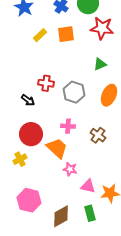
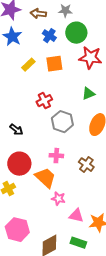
red cross: (46, 83) -> (44, 101), moved, turned -35
green rectangle: (90, 213) -> (78, 243), turned -56

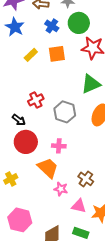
green triangle: (88, 94) -> (91, 84), size x1.5
red cross: (44, 101) -> (36, 100), moved
red circle: (19, 164) -> (26, 142), moved
brown cross: (86, 165) -> (86, 179), moved

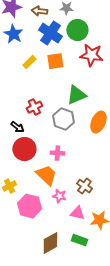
blue cross: (52, 26) -> (50, 33), size x1.6
green triangle: (91, 84) -> (76, 95), moved
pink hexagon: (20, 220) -> (29, 206), moved

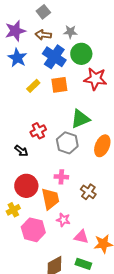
red circle: (24, 149) -> (26, 186), moved
orange trapezoid: (46, 175) -> (50, 199), turned 35
brown cross: (84, 186) -> (88, 192), moved

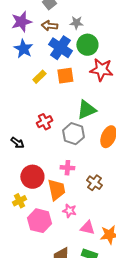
black arrow: (21, 151) -> (17, 143), moved

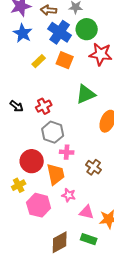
orange square: (65, 76) -> (65, 60), turned 30
gray hexagon: (73, 134) -> (53, 132), moved
black arrow: (17, 143) -> (17, 106), moved

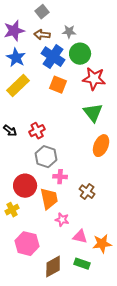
yellow rectangle: (39, 61) -> (18, 86), moved, size x1.6
green triangle: (86, 94) -> (93, 113), moved, turned -45
pink hexagon: (39, 205) -> (27, 244), moved

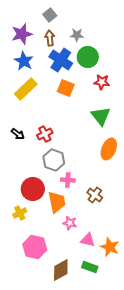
brown arrow: (42, 35) -> (50, 38), turned 77
red star: (94, 79) -> (102, 82), size x0.7
orange star: (102, 244) -> (110, 247), turned 30

